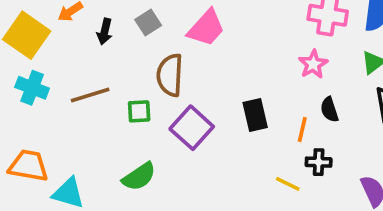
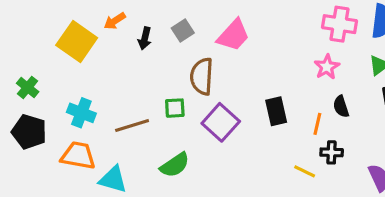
cyan cross: (32, 88) -> (81, 113), moved
brown line: (90, 95) -> (132, 125), moved

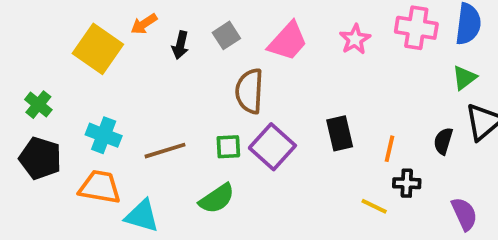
pink star: (327, 67) -> (355, 39), moved
black semicircle: (341, 106) -> (443, 141), moved, turned 35
green square: (175, 108) -> (228, 147), moved

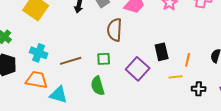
purple square: (272, 147) -> (138, 69), moved
black cross: (407, 183) -> (199, 89), moved
green semicircle: (217, 199) -> (98, 86), turned 108
yellow line: (374, 206) -> (176, 77), moved, turned -32

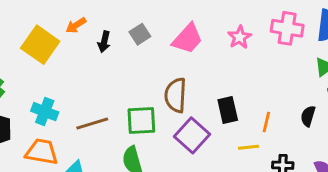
brown semicircle: (115, 30) -> (176, 95), moved
green square: (104, 59) -> (141, 121), size x1.5

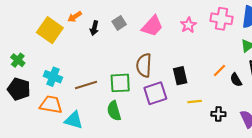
black semicircle: (308, 116) -> (236, 80), turned -48
orange line: (266, 122) -> (219, 70), moved, turned 32
purple square: (192, 135) -> (155, 93), turned 30

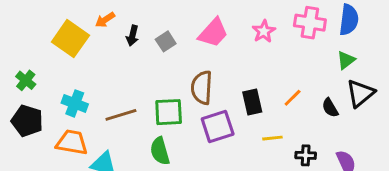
gray square: (119, 23) -> (166, 41), moved
orange line: (219, 70) -> (293, 98), moved

